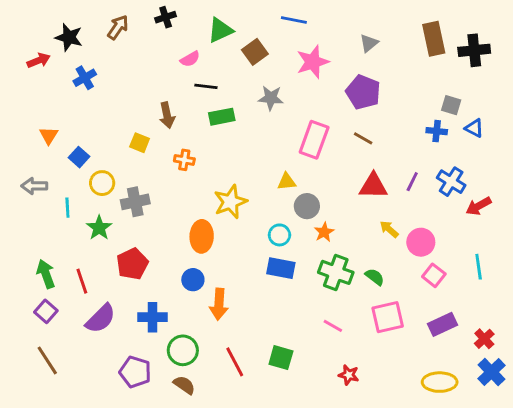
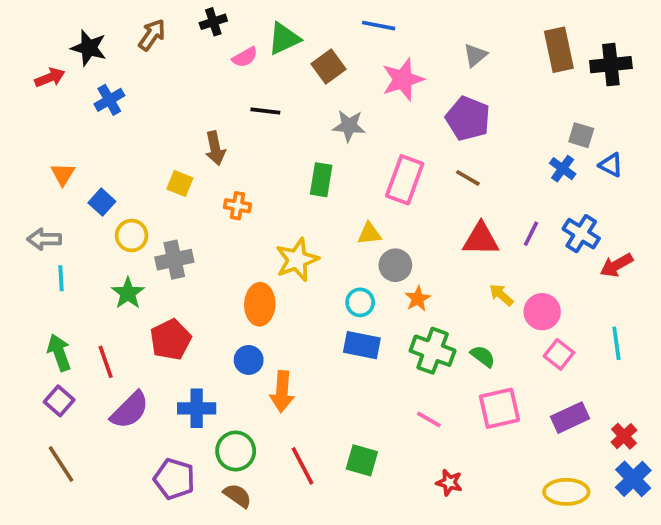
pink semicircle: (190, 59) -> (245, 57), moved
green rectangle: (222, 117) -> (321, 180), moved, turned -70
blue cross: (437, 131) -> (563, 169), turned 30
cyan line: (67, 208) -> (61, 278), moved

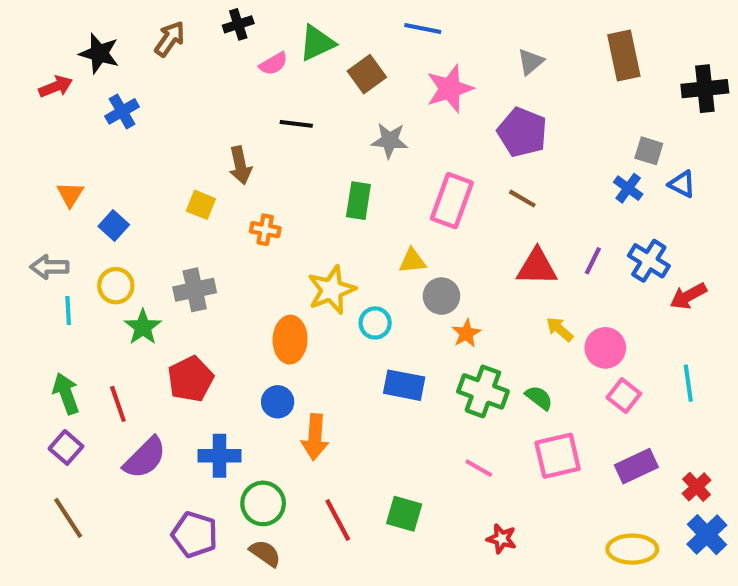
black cross: (611, 65) -> (705, 89), moved
yellow circle: (132, 235) -> (116, 286), moved
cyan circle: (360, 302) -> (375, 323), moved

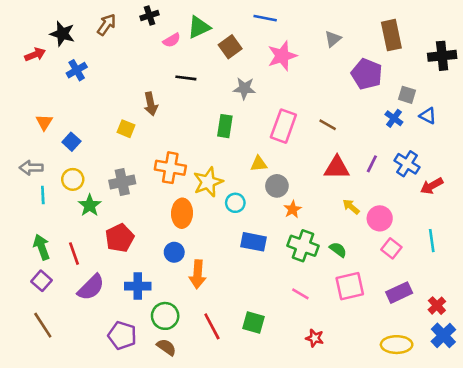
purple pentagon: (522, 132) -> (367, 74), moved
orange cross: (265, 230) -> (170, 168), moved, size x1.6

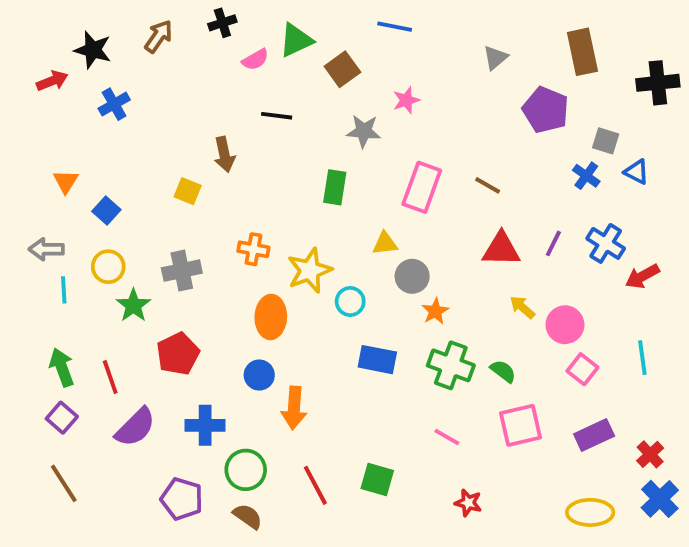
pink star: (282, 56) -> (406, 100), moved, size x0.6
orange cross: (170, 168) -> (253, 249), size x0.7

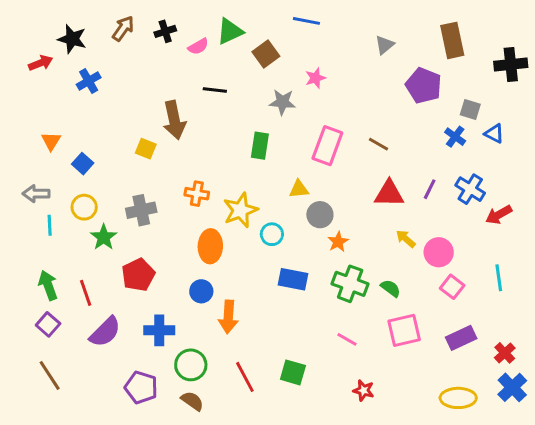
black cross: (222, 23) -> (165, 31), moved
brown arrow: (224, 154) -> (174, 120), size x1.4

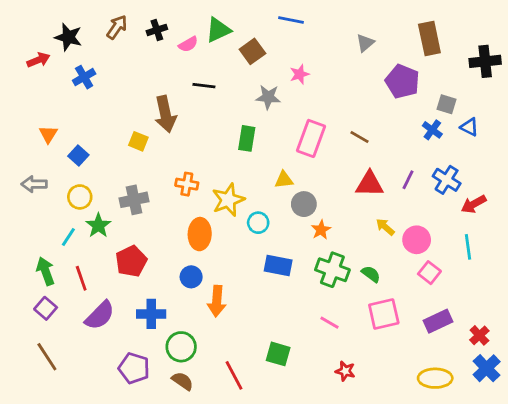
cyan line: (50, 225) -> (68, 237), moved, turned 36
cyan line: (499, 278) -> (468, 247), moved
red line: (245, 377) -> (234, 375), moved

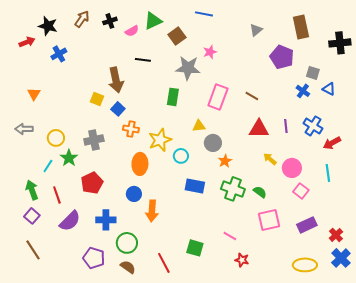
gray star: (268, 97) -> (188, 68), size x1.4
blue square: (78, 156) -> (118, 109), moved
purple line: (408, 180) -> (286, 126), turned -32
pink line: (330, 323) -> (230, 236), moved

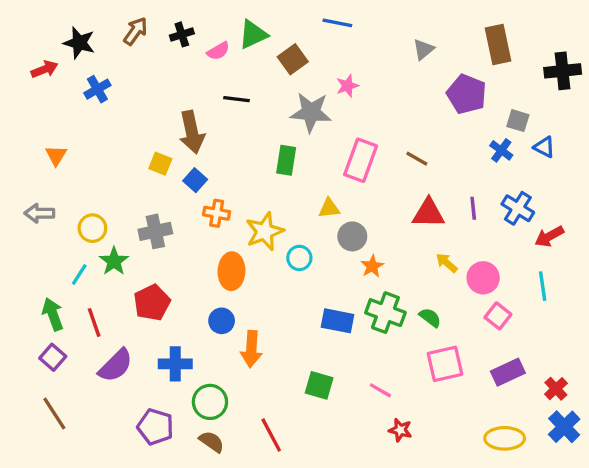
blue rectangle: (195, 186) -> (337, 321), moved
green square: (195, 248) -> (319, 385), moved

